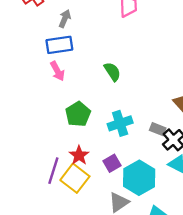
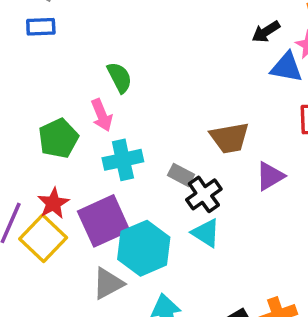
blue rectangle: (59, 45) -> (41, 27), size x0.7
pink arrow: (57, 71) -> (102, 115), moved
purple square: (112, 163) -> (104, 221), size x1.8

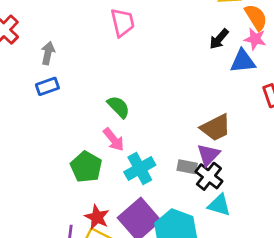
purple triangle: (270, 176) -> (208, 155), moved

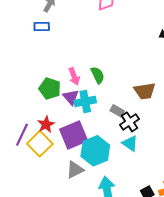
green semicircle: (119, 107) -> (98, 75), moved
purple triangle: (208, 155) -> (71, 97), moved, turned -42
green pentagon: (86, 167) -> (50, 89), turned -30

